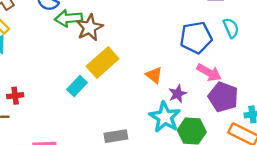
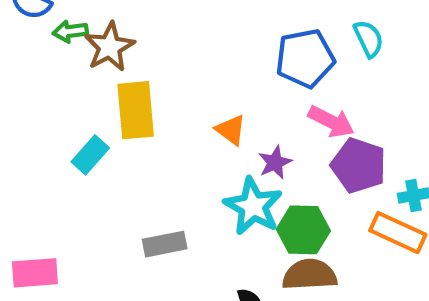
green arrow: (68, 18) -> (70, 31), size x0.7
yellow rectangle: (103, 63) -> (136, 110), turned -52

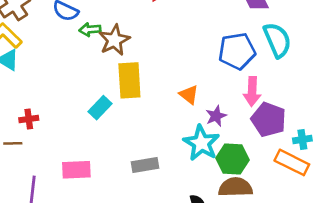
cyan semicircle: (369, 39) -> (277, 40), size x1.5
pink arrow: (331, 122) -> (252, 91), turned 64
pink rectangle: (35, 273) -> (76, 170), moved

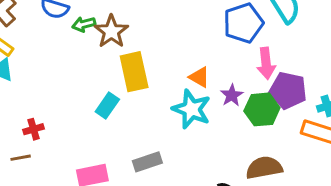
cyan star: (201, 143) -> (191, 109), moved
green hexagon: (233, 159) -> (262, 109), moved
gray rectangle: (145, 165) -> (147, 162), moved

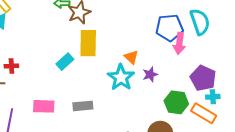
pink arrow: (266, 63) -> (179, 43), moved
purple pentagon: (288, 90) -> (203, 78), moved
green hexagon: (262, 109) -> (176, 102), moved

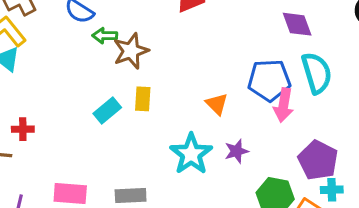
yellow rectangle: (88, 43) -> (143, 99), size x0.6
orange triangle: (131, 57) -> (217, 104), moved
cyan rectangle: (65, 62) -> (107, 111), moved

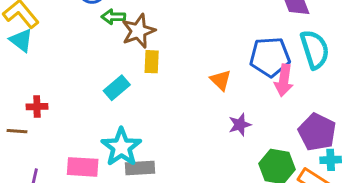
yellow rectangle: (143, 99) -> (152, 62), moved
cyan star: (191, 154) -> (121, 147), moved

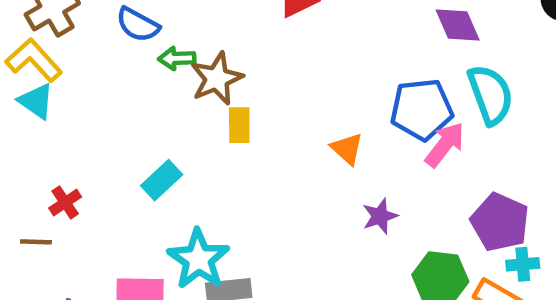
pink arrow: (284, 80) -> (445, 145), turned -148
cyan rectangle: (117, 88) -> (162, 180), moved
red cross: (37, 107) -> (65, 202), turned -30

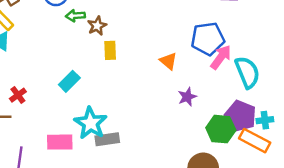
brown star: (217, 79) -> (97, 26), size x0.7
cyan semicircle: (490, 95) -> (247, 72), moved
purple pentagon: (500, 222) -> (241, 116), moved

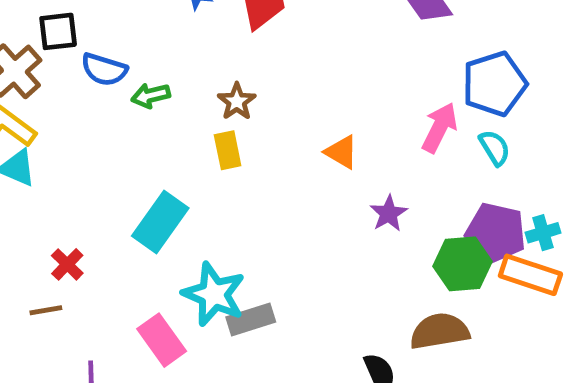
brown star: (97, 26) -> (237, 101), moved
blue pentagon: (208, 39) -> (494, 84), moved
cyan semicircle: (247, 72) -> (495, 148), size x0.6
cyan rectangle: (69, 81) -> (160, 222), size x1.4
pink rectangle: (60, 142) -> (162, 340), turned 65

